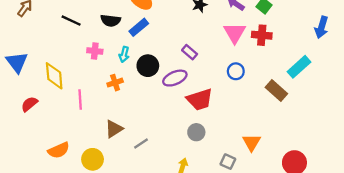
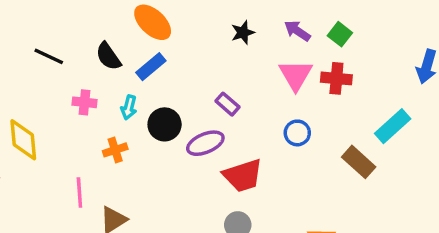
black semicircle: (111, 21) -> (108, 56), turned 48
pink line: (80, 100) -> (79, 193), moved

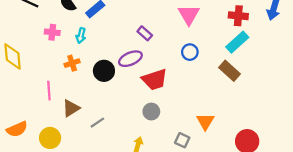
red cross: (336, 78) -> (238, 16), moved
black circle: (165, 124) -> (104, 71), moved
cyan rectangle: (393, 126) -> (237, 42), moved

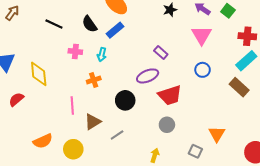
black circle: (104, 71) -> (125, 100), moved

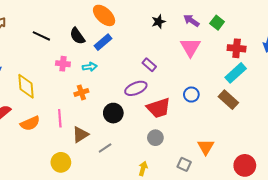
cyan arrow: (102, 55) -> (90, 67), turned -112
blue circle: (203, 70) -> (191, 95), moved
orange semicircle: (43, 141) -> (30, 123), moved

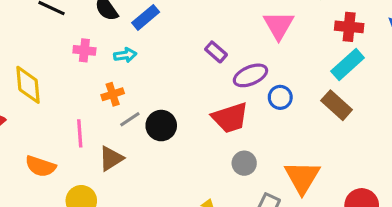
purple ellipse: (136, 88) -> (250, 75), moved
orange semicircle: (30, 123) -> (41, 166), moved, turned 42
gray circle: (155, 138) -> (244, 163), moved
orange triangle: (206, 147) -> (302, 177), size x1.4
gray line: (105, 148) -> (130, 119), moved

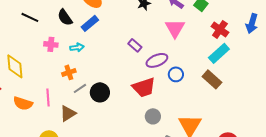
red cross: (349, 27) -> (220, 29), turned 30
orange semicircle: (41, 166) -> (23, 103), moved

